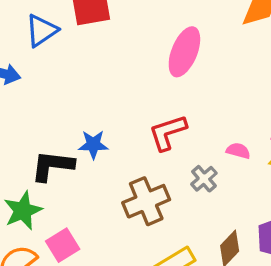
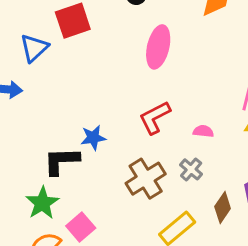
pink semicircle: (238, 151) -> (203, 131), moved
gray cross: (204, 179) -> (191, 169), moved

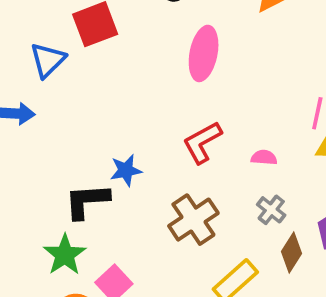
gray cross: (191, 169) -> (271, 210), moved

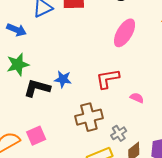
gray cross: (271, 210) -> (119, 133), moved
green star: (65, 255) -> (18, 64), moved

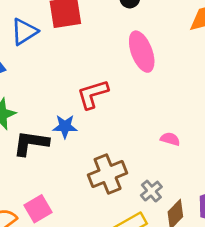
pink ellipse: (125, 33) -> (142, 52), turned -44
red L-shape: (108, 79) -> (93, 94), moved

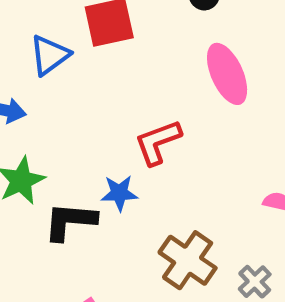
brown cross: (108, 174) -> (188, 260), turned -30

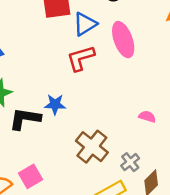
blue triangle: (50, 55) -> (85, 24), moved
red L-shape: (158, 142) -> (81, 58), moved

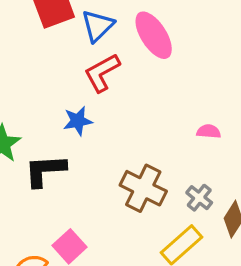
blue star: (55, 104) -> (78, 121), moved

